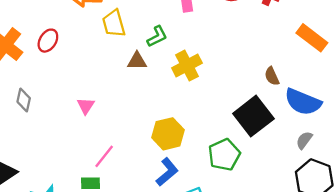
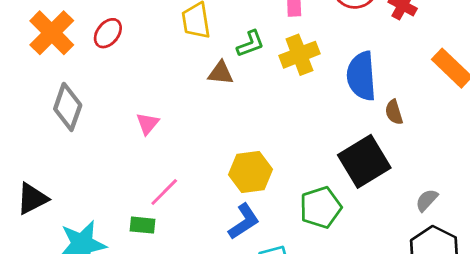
yellow cross: (187, 66) -> (299, 55), moved
gray diamond: (24, 100) -> (68, 107), size x1.5
blue semicircle: (303, 102) -> (361, 76), moved, turned 57

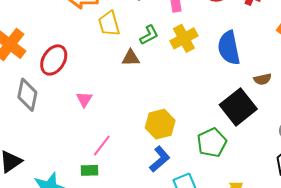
red ellipse: (108, 33) -> (54, 60), moved, size x1.4
brown semicircle: (394, 112) -> (263, 79), moved, turned -78

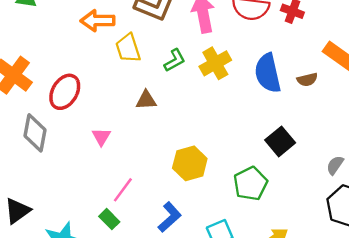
brown triangle: (131, 58) -> (146, 100), moved
brown semicircle: (263, 79) -> (307, 80), moved
black square: (238, 107) -> (280, 141), size x0.7
blue L-shape: (160, 159) -> (170, 217), moved
green rectangle: (90, 170) -> (109, 219), turned 48

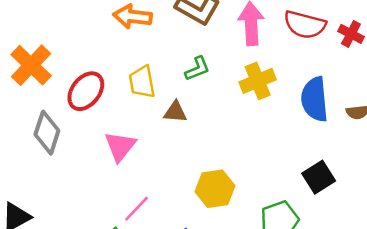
yellow trapezoid: (128, 48) -> (142, 82), moved
green L-shape: (175, 60) -> (197, 69), moved
pink triangle: (101, 137) -> (120, 146), size x1.5

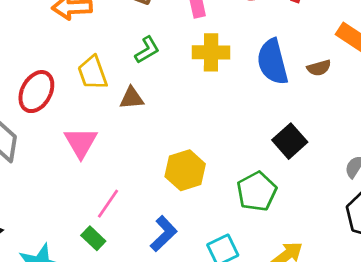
yellow cross: (258, 81) -> (211, 52), turned 32

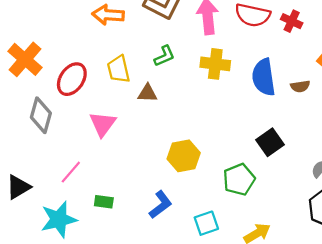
pink line: (108, 204) -> (71, 172), moved
green rectangle: (93, 238) -> (104, 202), turned -42

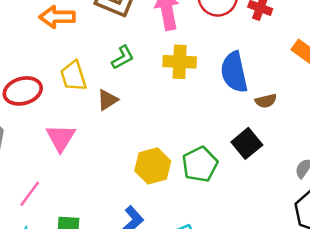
red ellipse: (72, 79) -> (23, 91), turned 44
brown semicircle: (300, 86) -> (266, 101), moved
brown triangle: (148, 93) -> (107, 100), turned -30
green pentagon: (239, 179) -> (200, 164), moved

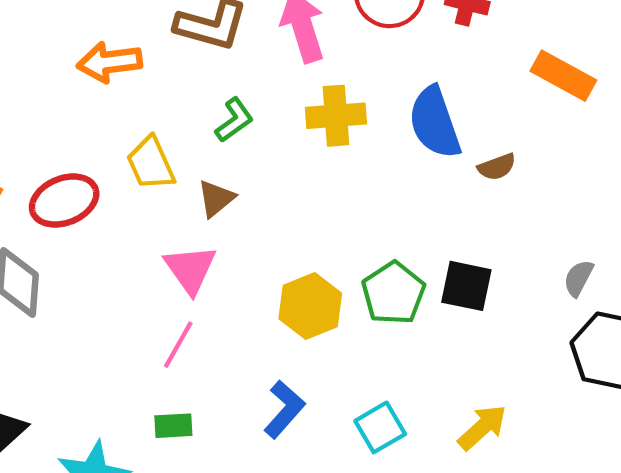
pink triangle: (61, 138) -> (190, 269), moved
black square: (247, 143) -> (466, 286), moved, turned -32
pink line: (30, 194) -> (178, 345), moved

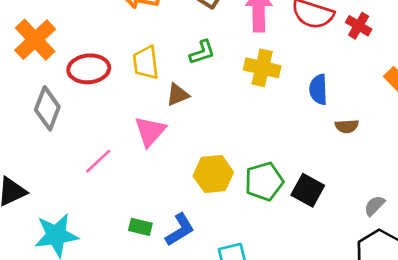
blue semicircle: (435, 123) -> (318, 89), size x0.7
pink line: (178, 345) -> (98, 161), moved
green rectangle: (173, 426) -> (140, 227), moved

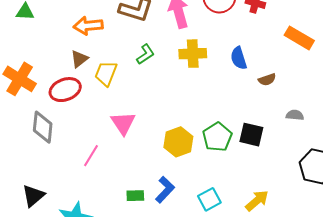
yellow trapezoid: (146, 63) -> (106, 73), turned 44
brown triangle: (178, 95) -> (79, 59), moved
gray semicircle: (374, 206) -> (295, 115), moved, turned 66

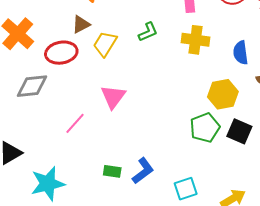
gray diamond: (43, 127) -> (32, 86), turned 68
yellow hexagon: (178, 142) -> (223, 94), moved

